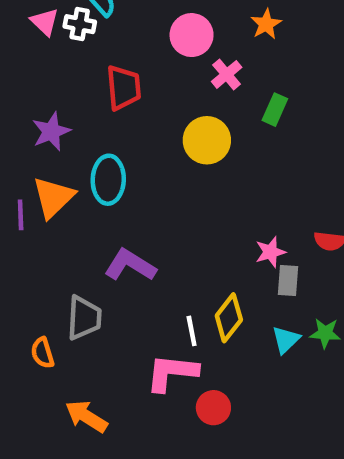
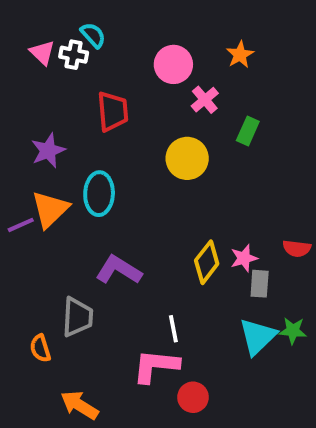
purple line: (21, 215) -> (21, 225), turned 68
yellow diamond: (229, 318) -> (207, 262), moved
cyan triangle: (286, 340) -> (258, 337), size x1.5

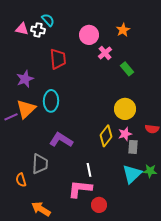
pink triangle: (42, 53) -> (22, 29), turned -32
green rectangle: (248, 131) -> (127, 69), turned -64
yellow circle: (187, 158) -> (125, 109), moved

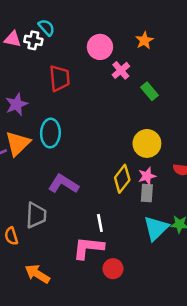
gray rectangle: (133, 147) -> (147, 193), moved

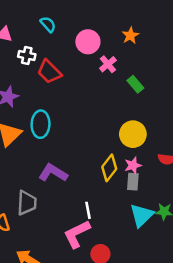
cyan semicircle: (46, 27) -> (48, 24), moved
white cross: (33, 40) -> (27, 56), moved
red trapezoid: (60, 78) -> (49, 72), turned 140
pink L-shape: (88, 248) -> (77, 234), turned -32

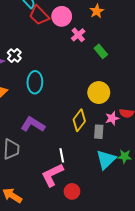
white cross: (27, 56) -> (14, 55), moved, turned 32
red trapezoid: (49, 72) -> (39, 15), moved
cyan ellipse: (41, 124) -> (35, 82), moved
pink star: (133, 165) -> (112, 118), moved

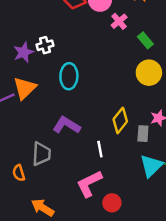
white cross: (14, 55) -> (45, 45), turned 32
yellow circle: (99, 93) -> (149, 73), moved
white line: (62, 155) -> (100, 149), moved

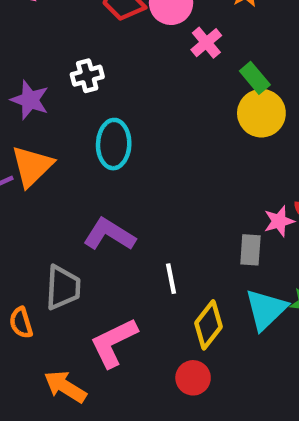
white cross: (45, 45) -> (87, 76), moved
purple star: (24, 52) -> (30, 100), turned -30
yellow circle: (149, 73) -> (261, 113), moved
yellow diamond: (120, 120) -> (208, 325), moved
pink L-shape: (89, 184) -> (114, 343), moved

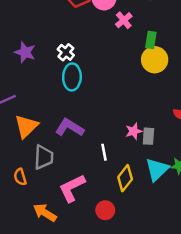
white cross: (87, 76) -> (66, 52), moved, turned -35
green rectangle: (255, 78) -> (151, 40), turned 49
orange triangle: (32, 166) -> (26, 126), moved
pink star: (279, 221) -> (134, 131), moved
red circle: (193, 378) -> (105, 210), moved

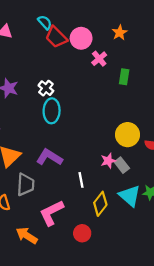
yellow circle: (155, 60) -> (128, 135), moved
gray rectangle: (148, 136) -> (122, 165), turned -42
cyan triangle: (157, 169) -> (130, 196), turned -35

